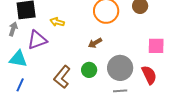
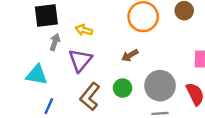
gray arrow: (13, 29) -> (55, 42), moved
purple triangle: (37, 40) -> (80, 60), moved, turned -30
blue line: (20, 85) -> (49, 106), moved

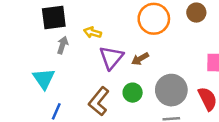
purple triangle: (80, 60) -> (111, 58), moved
cyan triangle: (37, 75) -> (44, 79), turned 45

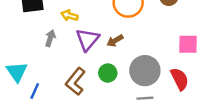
gray arrow: (63, 45) -> (50, 38), moved
cyan triangle: (44, 79) -> (17, 72), moved

